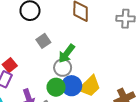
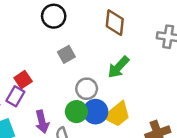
green arrow: (67, 54) -> (118, 67), moved

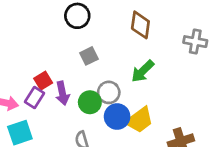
green circle: (76, 112) -> (90, 102), moved
purple arrow: (42, 122) -> (62, 93), moved

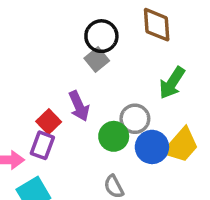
black circle: (77, 16) -> (101, 36), moved
gray square: (89, 56) -> (97, 59), moved
purple arrow: (62, 93) -> (79, 106), moved

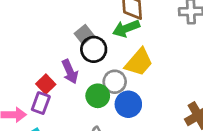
black circle: (101, 36) -> (94, 49), moved
green arrow: (172, 83) -> (126, 28), moved, turned 36
yellow trapezoid: (181, 145) -> (139, 62), moved

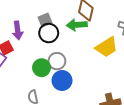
yellow trapezoid: (139, 62) -> (107, 47), moved
purple arrow: (70, 72) -> (18, 30), moved

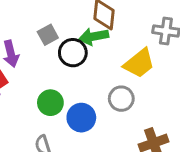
black circle: (49, 33) -> (73, 53), moved
gray circle: (57, 61) -> (121, 99), moved

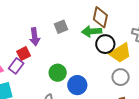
black circle: (73, 53) -> (105, 44), moved
gray circle: (121, 99) -> (121, 77), moved

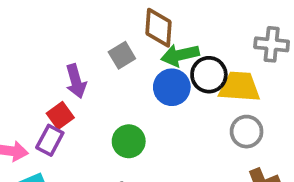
brown diamond: (100, 17) -> (158, 28), moved
yellow trapezoid: (120, 53) -> (239, 87), turned -135
blue circle: (77, 85) -> (172, 87), moved

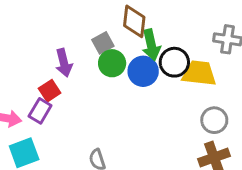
green arrow: (180, 55) -> (151, 45), turned -92
gray circle: (247, 132) -> (214, 120), moved
green circle: (129, 141) -> (112, 63), moved

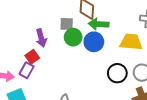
gray square: (103, 43) -> (67, 24), turned 32
green arrow: (151, 45) -> (99, 24), turned 108
black circle: (174, 62) -> (117, 73), moved

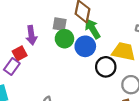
green arrow: (99, 24) -> (93, 29), turned 48
black circle: (117, 73) -> (106, 67), moved

